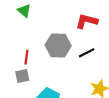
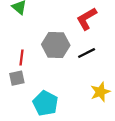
red L-shape: (87, 21) -> (87, 19), turned -45

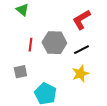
red line: (21, 58) -> (30, 45), moved
yellow star: (100, 92) -> (80, 74), moved

